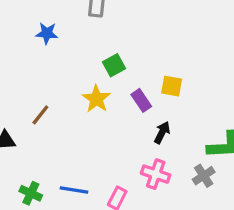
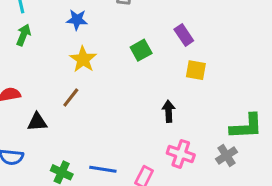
yellow star: (96, 99) -> (83, 59), moved
purple rectangle: (141, 100) -> (184, 35), moved
black arrow: (162, 132) -> (169, 111), moved, turned -30

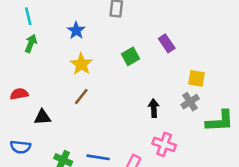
blue star: (77, 20) -> (76, 30), turned 30
yellow square: (196, 70) -> (196, 78), moved
brown line: (71, 98) -> (81, 96), moved
gray cross: (227, 156) -> (190, 102), moved

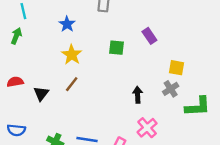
green arrow: (31, 43) -> (16, 36), moved
green square: (130, 56) -> (116, 48), turned 35
black triangle: (42, 117) -> (41, 94), moved, turned -49
pink cross: (164, 144) -> (147, 128), turned 30

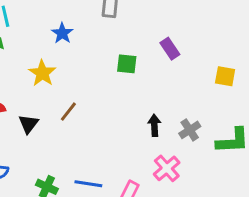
yellow star: (72, 55) -> (42, 73), moved
yellow square: (176, 68) -> (225, 76), moved
gray cross: (171, 89) -> (190, 130), moved

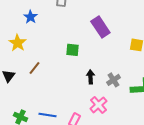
purple rectangle: (170, 49) -> (100, 27), size x1.5
green square: (127, 64) -> (72, 50), moved

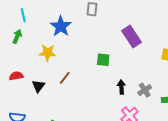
blue star: (30, 17) -> (61, 26), size x1.5
yellow star: (17, 43) -> (48, 53), turned -30

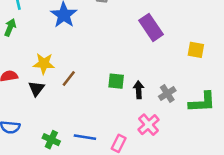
yellow star: (48, 53) -> (44, 64), moved
green square: (103, 60) -> (116, 81), moved

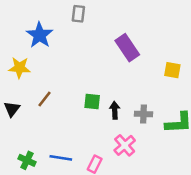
yellow star: (44, 64) -> (19, 68), moved
gray cross: (167, 93) -> (144, 114), turned 35

